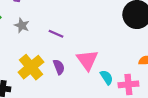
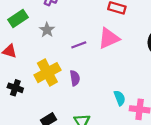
purple line: (56, 34) -> (79, 45), turned -56
pink triangle: (87, 60) -> (109, 38), moved, turned 30

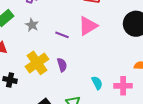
purple line: (79, 45) -> (62, 35), turned 48
cyan semicircle: (120, 98) -> (97, 83), moved

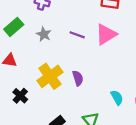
purple line: (62, 35) -> (77, 35), moved
black cross: (10, 80) -> (20, 96), turned 32

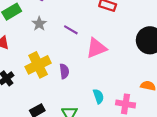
pink triangle: (106, 34) -> (96, 48), moved

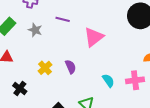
purple line: (71, 30) -> (63, 19), moved
yellow cross: (38, 65) -> (45, 68), size x0.6

